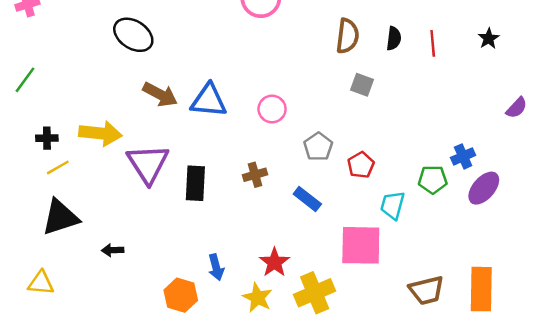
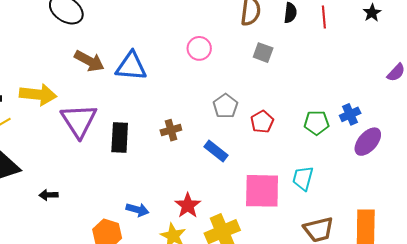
pink circle: (272, 109) -> (199, 48), moved
green pentagon: (433, 180) -> (317, 123), moved
cyan trapezoid: (392, 205) -> (303, 178), moved
blue arrow: (216, 267) -> (137, 210), turned -60

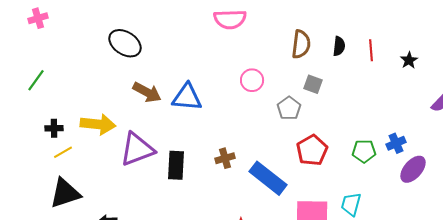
black star: (372, 13) -> (409, 60), moved
gray pentagon: (225, 106) -> (289, 108), moved
purple triangle: (79, 121) -> (137, 149), turned 42
red pentagon: (262, 122) -> (312, 150), size x1.4
blue rectangle: (216, 151) -> (268, 178), size x1.6

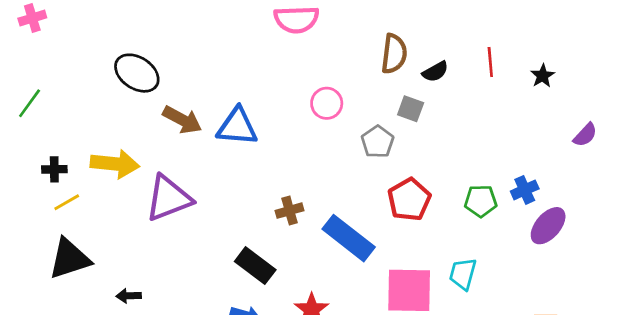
black ellipse: (125, 43) -> (137, 73), moved
black semicircle: (339, 46) -> (435, 72), moved, turned 54
black rectangle: (176, 165) -> (255, 266), moved, turned -56

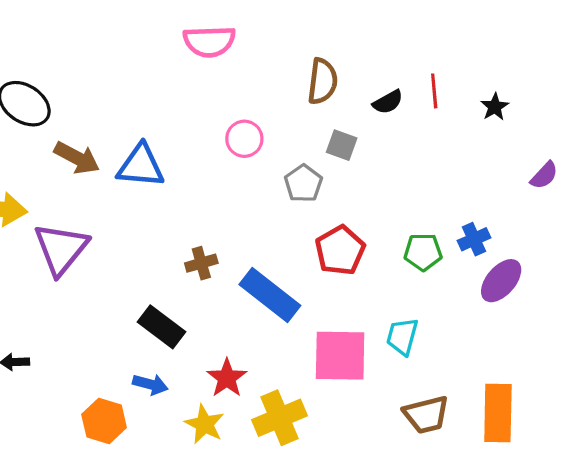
black semicircle: (435, 72) -> (388, 102), moved
purple triangle: (168, 198) -> (61, 249), turned -30

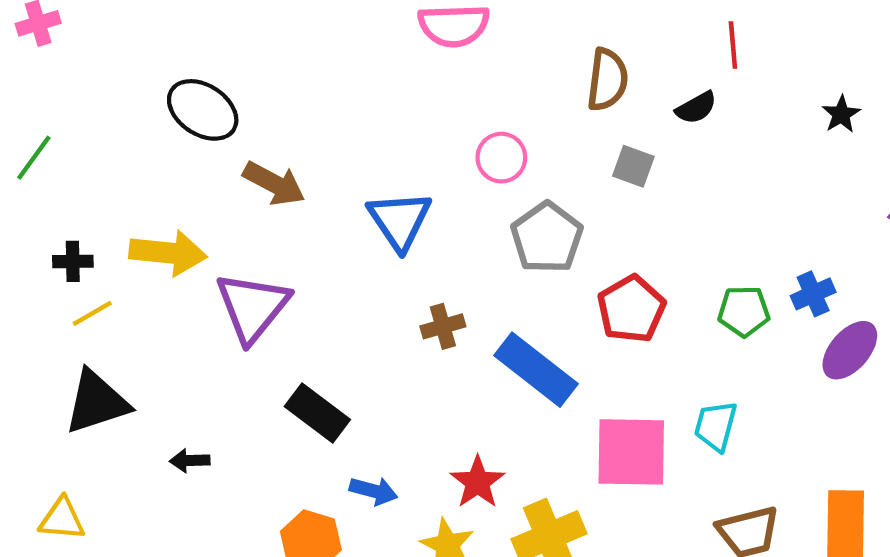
red line: (434, 91) -> (733, 45), moved
blue triangle: (141, 166) -> (400, 220), moved, turned 51
gray pentagon: (303, 183) -> (547, 238), moved, size x1.4
black rectangle: (161, 327) -> (317, 413), moved

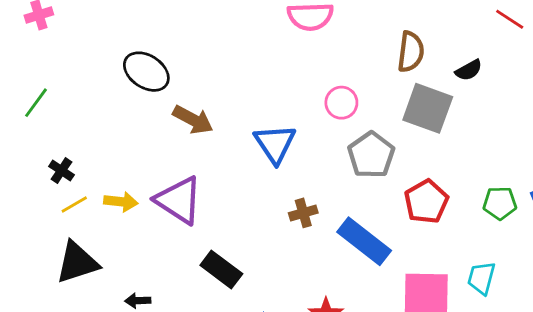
red line: (733, 45) -> (510, 19), moved, turned -52
gray square: (633, 166) -> (428, 108), size x1.8
yellow arrow: (168, 253) -> (121, 202), moved, size x0.7
black cross: (73, 261) -> (62, 171), turned 35
purple triangle: (252, 307) -> (179, 200), turned -36

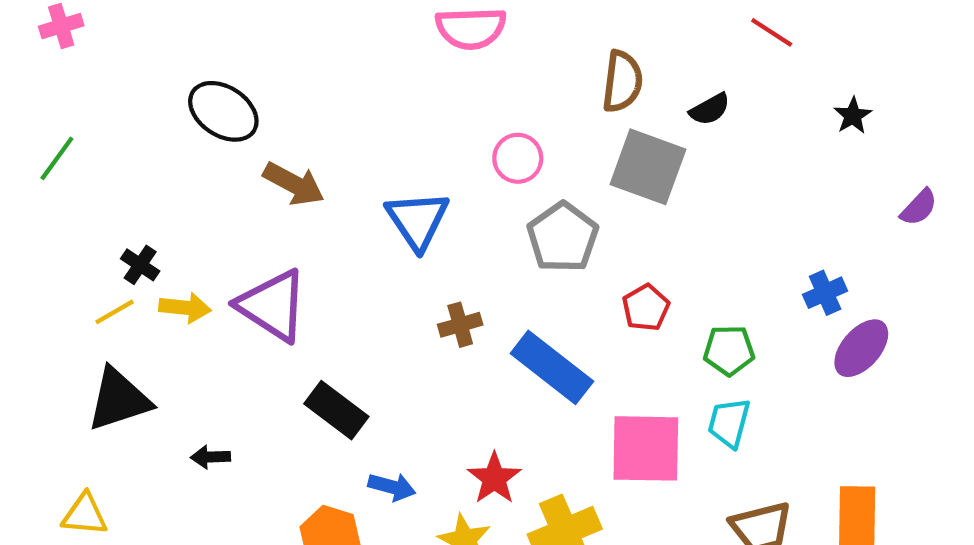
black cross: (62, 171) -> (140, 265), moved
red pentagon: (426, 202) -> (646, 308), size x0.7
green pentagon: (500, 203) -> (729, 350), moved

